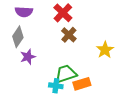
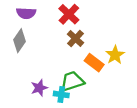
purple star: (28, 57) -> (39, 88), moved
orange rectangle: (82, 84) -> (94, 63), moved, turned 54

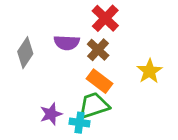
purple semicircle: (26, 13) -> (67, 43), moved
red cross: (69, 14) -> (105, 18), moved
orange rectangle: (94, 63) -> (100, 81), moved

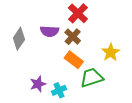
green trapezoid: (94, 105) -> (92, 78), moved
cyan cross: (80, 123) -> (59, 90), turned -32

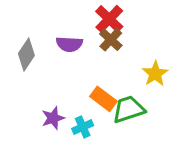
brown cross: (73, 37) -> (111, 40), moved
orange rectangle: (74, 60) -> (103, 99), moved

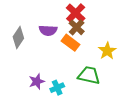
orange rectangle: (103, 99) -> (70, 43), moved
green trapezoid: (129, 109) -> (89, 75), turned 30

